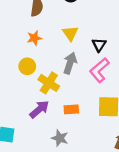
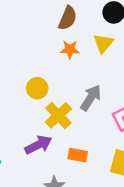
yellow triangle: (70, 33) -> (103, 43), moved
orange star: (34, 38) -> (70, 49), moved

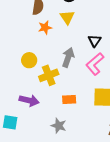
yellow cross: (58, 115) -> (49, 75), turned 36
purple arrow: (38, 145) -> (29, 100), moved, turned 54

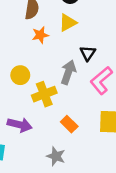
yellow triangle: (67, 17) -> (68, 23), turned 35
black triangle: (95, 41) -> (88, 53), moved
orange rectangle: (69, 100) -> (69, 124), turned 48

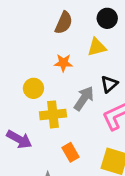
orange star: (40, 35) -> (63, 63), moved

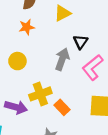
orange star: (63, 63) -> (27, 27), moved
yellow cross: (53, 114) -> (40, 94), moved

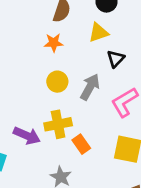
black triangle: (81, 42) -> (116, 59), moved
yellow circle: (17, 61) -> (57, 82), moved

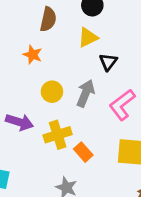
orange star: (54, 43) -> (33, 55), moved, turned 30
purple arrow: (27, 136) -> (19, 122), moved

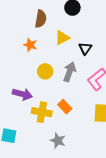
yellow triangle: (88, 37) -> (62, 38), moved
yellow cross: (58, 135) -> (42, 112), moved, turned 30
orange rectangle: (83, 152) -> (65, 107), moved

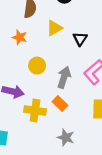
gray arrow: (70, 72) -> (64, 77), moved
gray star: (58, 141) -> (66, 137), moved

